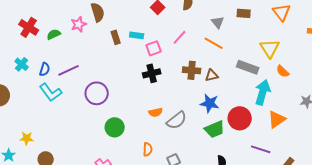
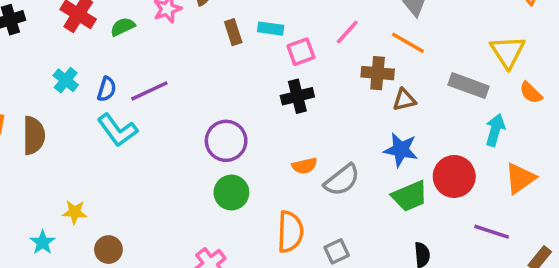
brown cross: (192, 70) -> (378, 73), moved
cyan arrow: (263, 92) -> (495, 130), size x0.7
purple circle: (97, 93) -> (226, 141), moved
orange semicircle: (148, 149) -> (290, 232), size x1.6

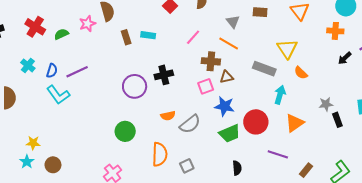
pink square: (301, 52) -> (206, 86), moved
purple circle: (226, 141) -> (135, 86), moved
cyan star: (43, 242) -> (27, 162), moved

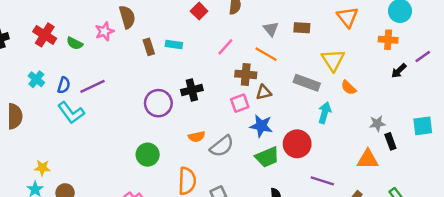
brown rectangle: (260, 12) -> (302, 28), moved
green semicircle: (61, 34) -> (75, 43), turned -128
orange triangle: (295, 123) -> (368, 159), moved, turned 36

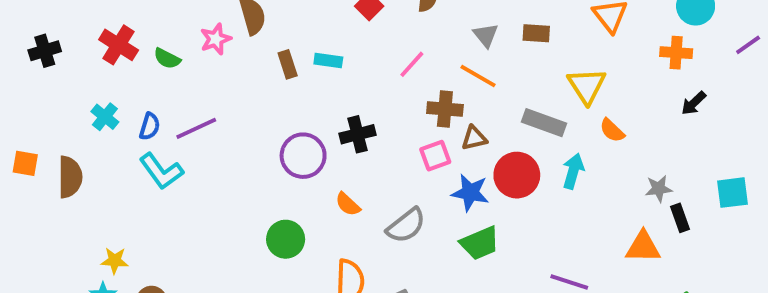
purple line: (423, 56) -> (748, 45), moved
orange semicircle: (197, 137) -> (348, 204), moved, turned 56
red circle: (297, 144) -> (517, 175), moved

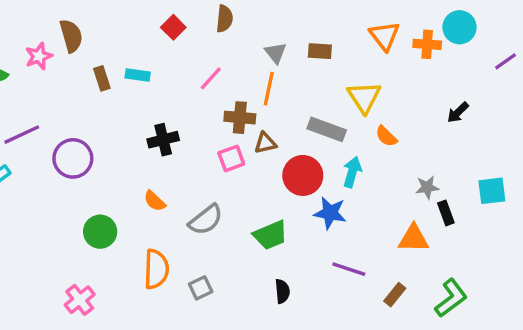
orange cross: (676, 53) -> (427, 44), moved
orange line: (478, 76) -> (269, 89), turned 72
purple circle: (303, 156) -> (73, 158), moved
blue star: (470, 193) -> (330, 213), moved

